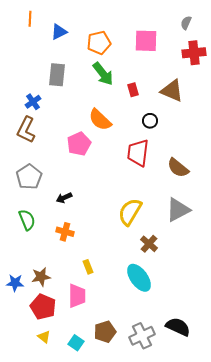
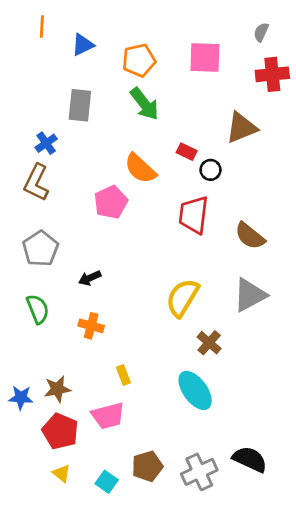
red rectangle: (133, 90) -> (187, 152), moved, turned -48
brown triangle: (172, 91) -> (241, 128), turned -45
pink trapezoid: (77, 296) -> (108, 416), turned 75

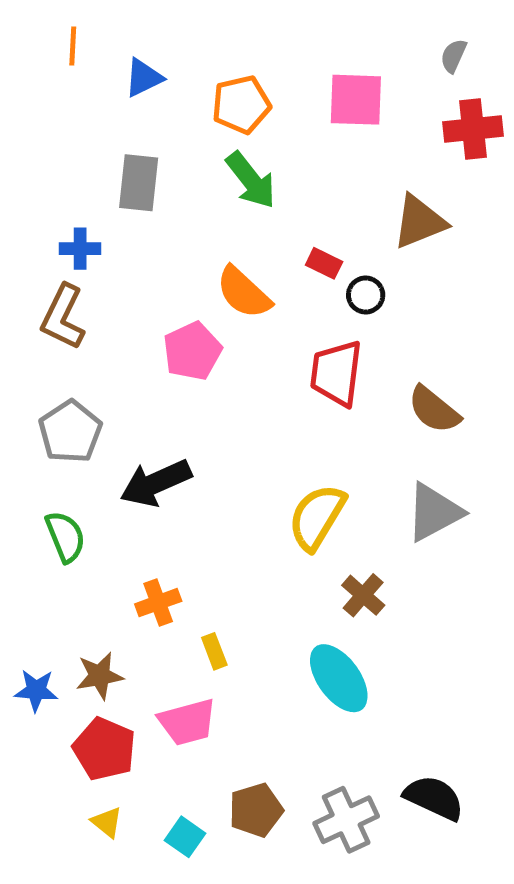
blue cross: (46, 143) -> (80, 249), turned 35
black arrow: (90, 278) -> (156, 483), size x1.8
orange cross: (91, 326) -> (158, 603), moved, turned -35

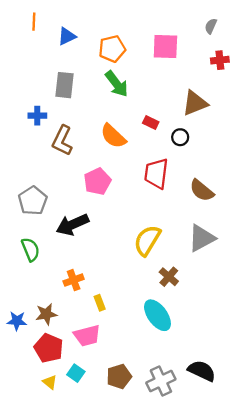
red cross: (473, 129) -> (220, 60), size x0.7
black circle: (366, 295) -> (180, 137), moved
brown L-shape: (63, 317) -> (62, 141), moved
pink pentagon: (192, 351) -> (97, 181), moved
cyan square: (185, 837) -> (76, 373), moved

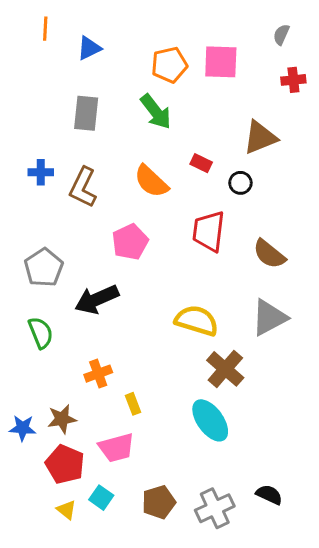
orange pentagon: (112, 49) -> (169, 65), moved
blue cross: (37, 116) -> (41, 172), moved
yellow semicircle: (147, 240) -> (197, 321), turned 76
brown cross: (169, 277) -> (225, 369), size x1.4
black semicircle: (202, 371) -> (269, 495), size x0.7

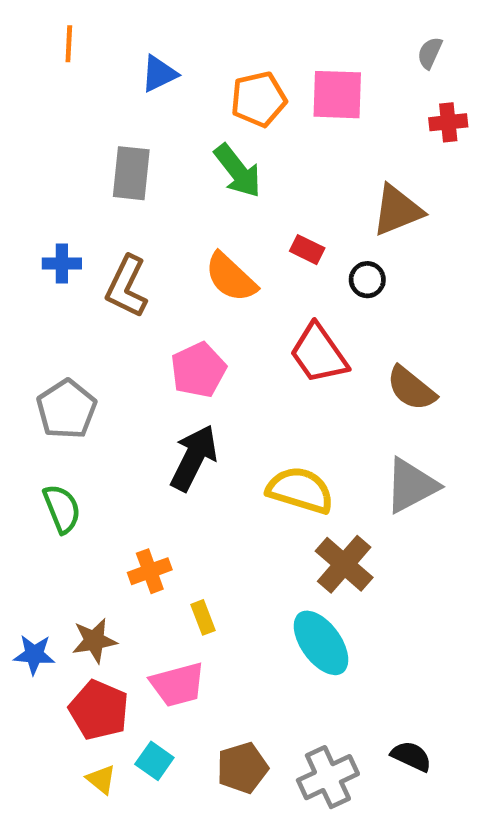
blue triangle: (89, 48) -> (159, 74), moved
red trapezoid: (209, 231) -> (319, 354), turned -42
black arrow: (97, 299) -> (194, 458), moved, turned 141

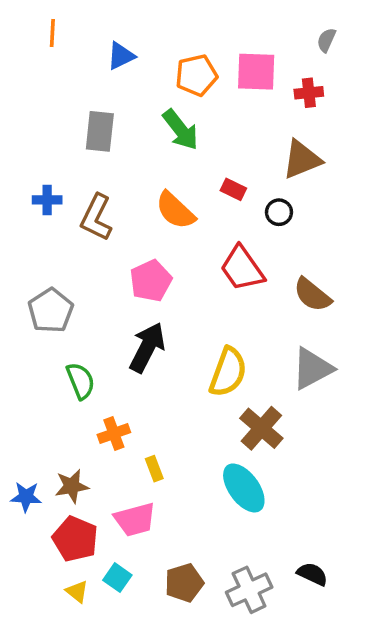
red cross: (448, 122) -> (309, 93), moved
yellow semicircle: (300, 490) -> (228, 372), turned 93
green semicircle: (62, 509) -> (80, 381), moved

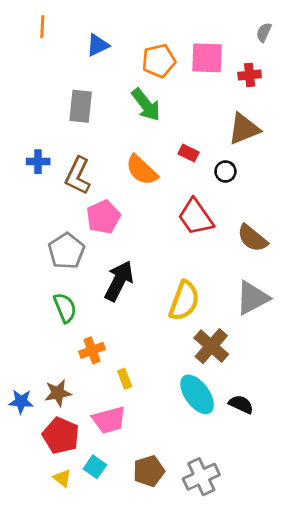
pink pentagon: (151, 281) -> (103, 217), moved
gray pentagon: (51, 311) -> (66, 251), moved
black semicircle: (312, 574) -> (241, 404), moved

